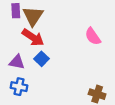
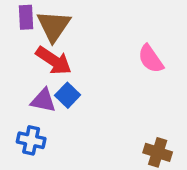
purple triangle: (17, 62) -> (43, 100), moved

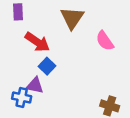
brown triangle: (54, 26) -> (72, 18), moved
purple triangle: (43, 100) -> (35, 85), moved

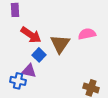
brown triangle: (72, 18) -> (60, 44), moved
pink semicircle: (105, 41) -> (87, 34), turned 114

